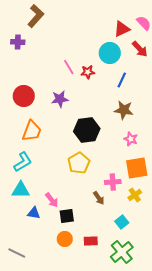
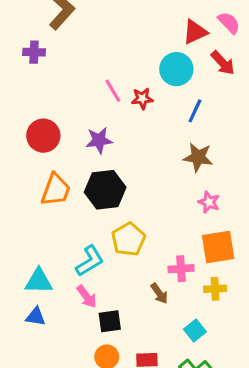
black hexagon: (87, 130) -> (105, 190), moved
cyan L-shape: (23, 162) -> (90, 261), moved
yellow cross: (135, 195) -> (215, 289), turned 32
blue triangle: (34, 213) -> (36, 317), moved

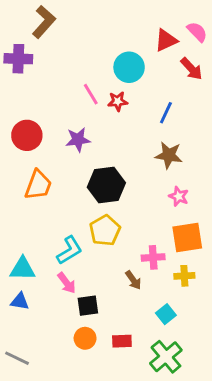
purple cross: (34, 52) -> (18, 59), size x1.4
cyan circle: (176, 69) -> (129, 67), moved
black hexagon: (105, 190) -> (106, 185), moved

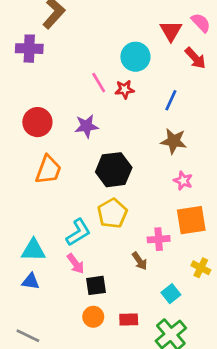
red triangle: (166, 40) -> (171, 31), turned -35
yellow cross: (184, 276) -> (201, 268), moved, turned 30

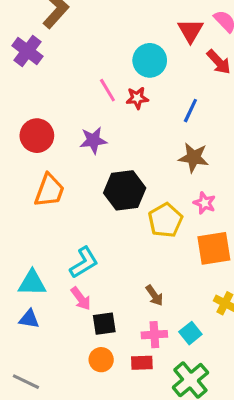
purple cross: (29, 49) -> (27, 51), turned 35
yellow pentagon: (112, 213) -> (165, 220), moved
pink cross: (159, 239) -> (154, 335), moved

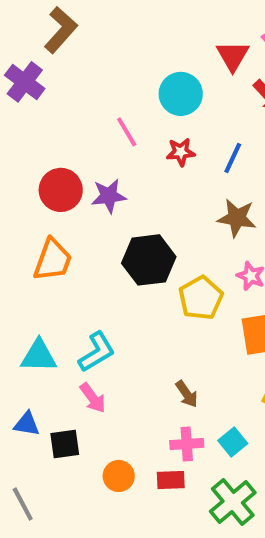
red star: (137, 98) -> (181, 152), moved
red circle: (37, 136) -> (61, 190), moved
cyan triangle: (32, 283) -> (39, 356), moved
black square: (104, 324) -> (65, 444), moved
gray line: (26, 382) -> (23, 504), turned 36

